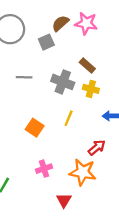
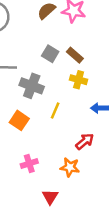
gray square: (46, 42) -> (50, 54), moved, turned -35
gray cross: (63, 82) -> (32, 86), moved
orange star: (83, 172) -> (70, 167), size x0.7

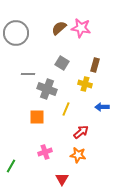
brown rectangle: (75, 55) -> (95, 65), moved, turned 64
orange square: (19, 120) -> (37, 117), turned -35
red arrow: (85, 141) -> (81, 132), moved

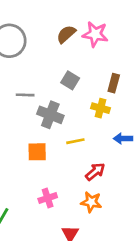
yellow line: (66, 109) -> (75, 141), turned 56

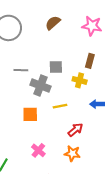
pink star: (95, 34) -> (92, 26), moved
gray square: (70, 80) -> (56, 67), moved, turned -32
pink cross: (48, 198) -> (38, 150), turned -32

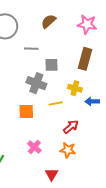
brown rectangle: (90, 61) -> (85, 59), size x1.5
gray line: (21, 70) -> (31, 49), moved
yellow cross: (80, 80) -> (75, 88), moved

